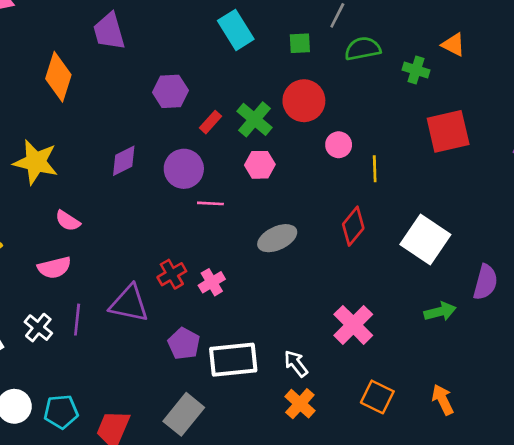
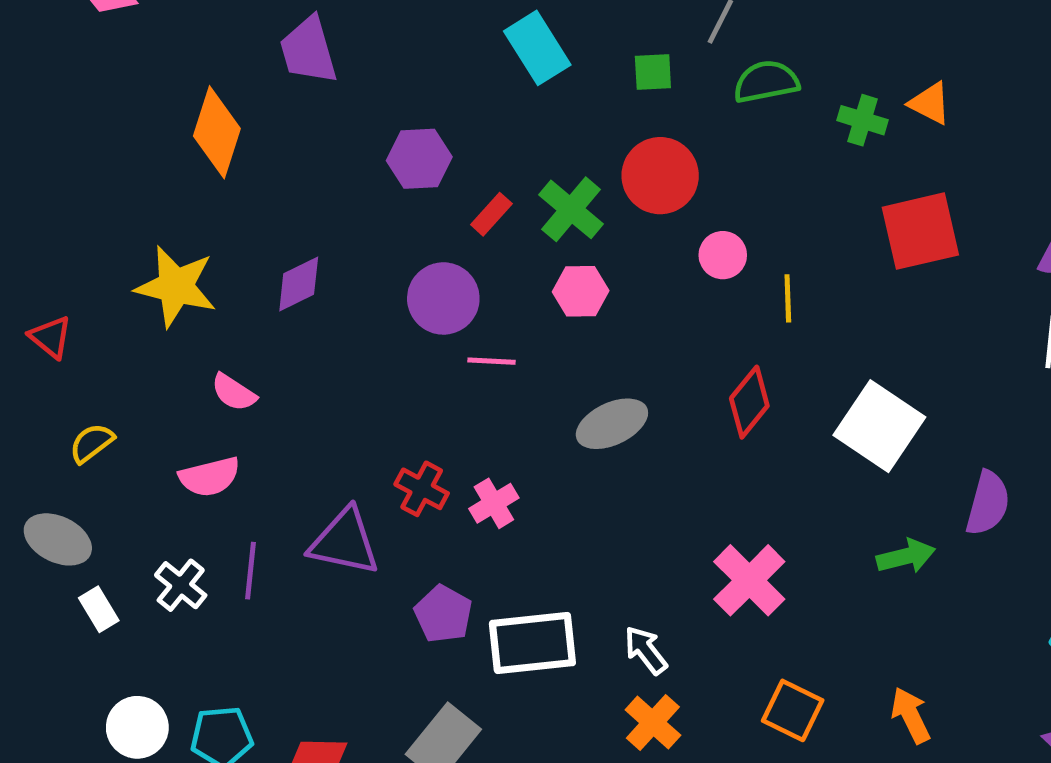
orange triangle: (453, 45) -> (930, 103), moved
purple diamond: (124, 161) -> (299, 284), moved
red cross: (172, 274) -> (422, 489), turned -32

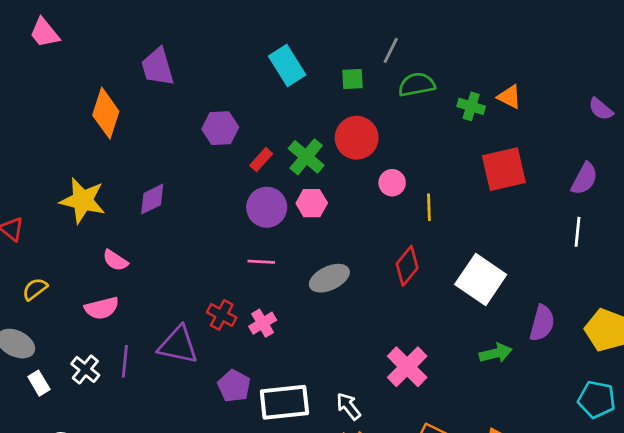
purple circle: (443, 298) -> (267, 207), moved
pink line: (491, 361) -> (261, 262), moved

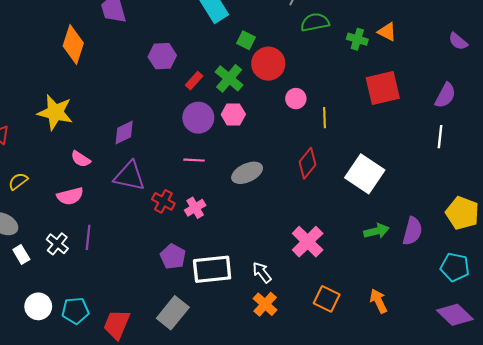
green square: (353, 79) -> (246, 40), moved, turned 30
purple diamond: (152, 199) -> (124, 132), moved
purple semicircle: (542, 323) -> (412, 231), moved
purple triangle: (178, 345) -> (129, 176), moved

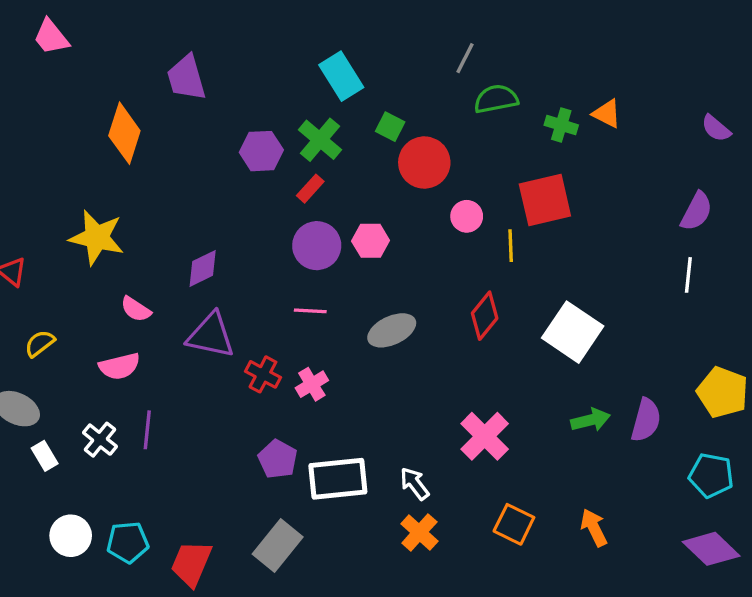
green cross: (229, 78) -> (320, 140), moved
red square: (383, 88) -> (545, 200), moved

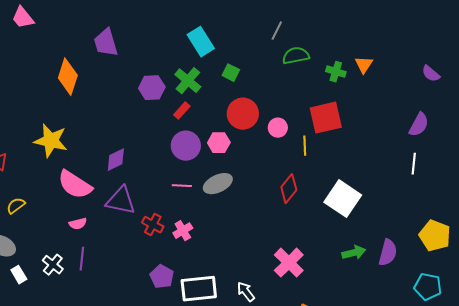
orange triangle: (607, 114) -> (364, 65), turned 36
red circle: (424, 163) -> (243, 114), moved
pink semicircle: (136, 309) -> (75, 185), size x1.8
gray ellipse: (392, 330) -> (218, 184), moved
pink semicircle: (120, 366) -> (78, 224), moved, size x0.7

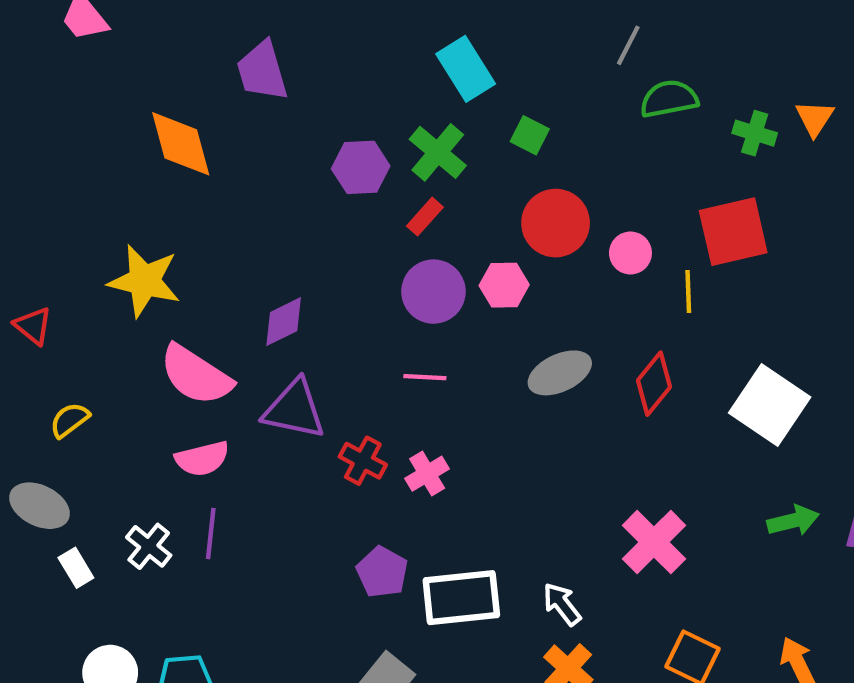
orange diamond: (68, 77) -> (181, 144), turned -33
gray ellipse: (218, 184) -> (560, 373), moved
pink semicircle: (78, 224) -> (202, 459), size x1.4

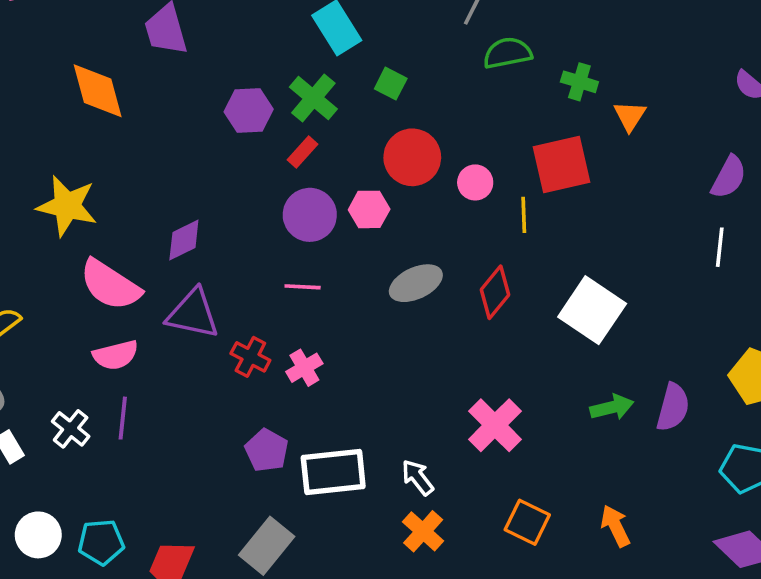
orange triangle: (815, 118) -> (630, 116), moved

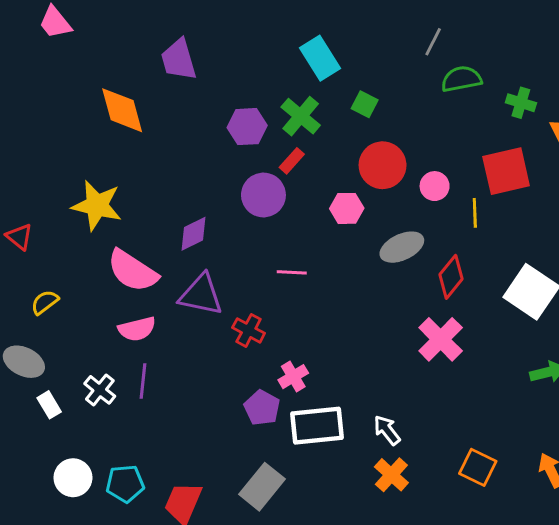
purple circle: (310, 215) -> (263, 195), moved
gray ellipse: (416, 283) -> (402, 247), moved
pink cross: (304, 368) -> (293, 377), moved
pink cross: (495, 425) -> (441, 339), moved

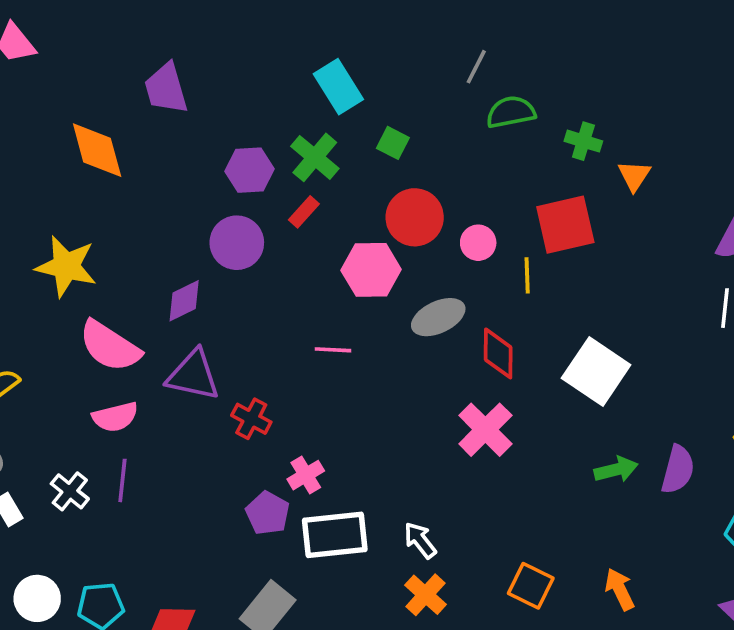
purple circle: (263, 195) -> (237, 243), moved
pink hexagon: (347, 208) -> (371, 270), size x1.4
pink line: (292, 272) -> (333, 350), moved
red diamond: (451, 277) -> (498, 353), turned -39

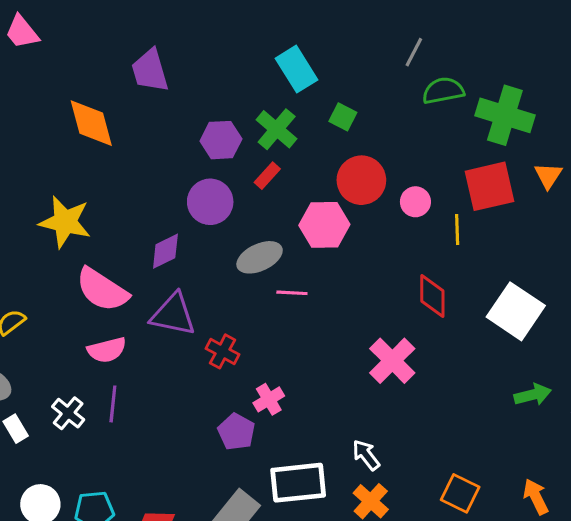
green cross: (583, 141) -> (505, 115), size x1.8
orange triangle: (634, 176) -> (548, 176), moved
gray ellipse: (438, 317) -> (260, 257), moved
pink cross: (485, 430) -> (392, 361), moved
white rectangle: (335, 535) -> (298, 483), moved

